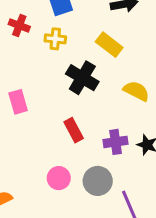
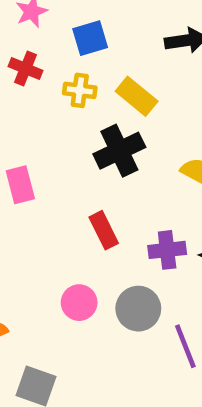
yellow rectangle: (109, 45) -> (137, 96), moved
black cross: (82, 78) -> (119, 151), turned 32

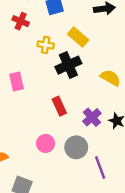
yellow cross: (80, 90) -> (46, 45), moved
purple cross: (167, 250) -> (92, 117), turned -36

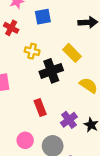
yellow rectangle: (78, 37) -> (72, 53), moved

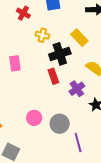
red rectangle: (40, 107) -> (53, 76), moved
purple cross: (69, 120) -> (77, 89), moved

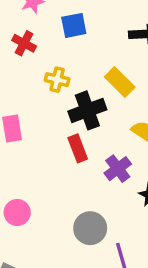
pink circle: (34, 118) -> (17, 213), moved

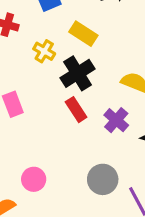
yellow cross: (57, 80) -> (44, 51), turned 30
yellow rectangle: (120, 82) -> (83, 34), moved

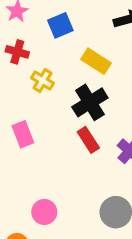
yellow cross: (44, 51) -> (43, 81), moved

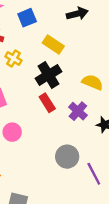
pink circle: (44, 212) -> (12, 132), moved

